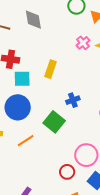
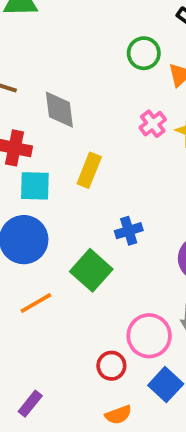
gray diamond: (33, 20) -> (59, 110), moved

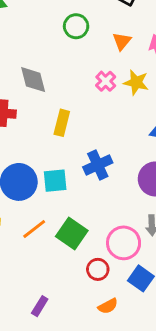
green circle: (144, 53) -> (76, 26), moved
cyan square: (35, 186) -> (55, 181), moved
blue cross: (129, 231) -> (98, 165), size x1.4
green square: (91, 270) -> (72, 233), moved

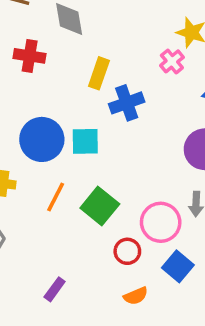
pink cross: (106, 81) -> (172, 61), moved
blue cross: (98, 165) -> (127, 103), moved
orange line: (34, 229) -> (56, 197), turned -30

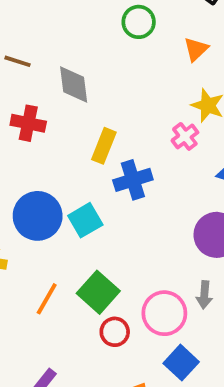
cyan square: (85, 141) -> (85, 220), turned -32
orange line: (56, 197) -> (47, 299), moved
red circle: (127, 251) -> (115, 332), moved

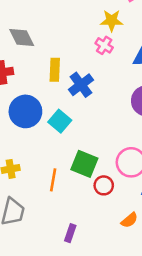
blue circle: (38, 216) -> (25, 111), moved

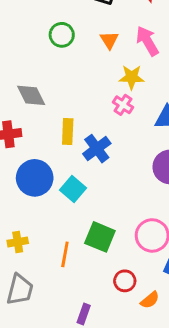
red circle: (104, 185) -> (125, 281), moved

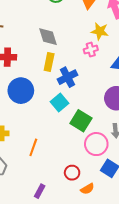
gray diamond: (31, 95) -> (48, 37), moved
pink cross: (123, 105) -> (91, 50), turned 32
cyan square: (73, 189) -> (59, 103), moved
green square: (100, 237) -> (81, 121), moved

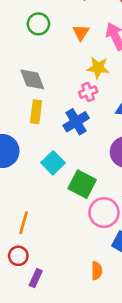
blue cross: (67, 77) -> (76, 122), moved
red circle: (72, 173) -> (18, 256), moved
orange semicircle: (87, 189) -> (97, 271), turned -56

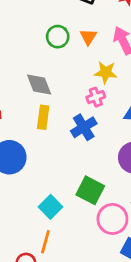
green circle: (38, 24) -> (58, 37), moved
cyan square: (53, 163) -> (50, 207), moved
orange line: (24, 223) -> (45, 242), moved

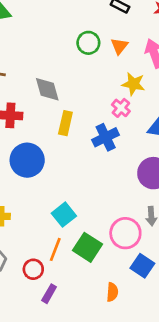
gray diamond: (39, 85) -> (47, 89), moved
pink cross: (96, 97) -> (121, 108), turned -36
green square: (90, 190) -> (88, 247), moved

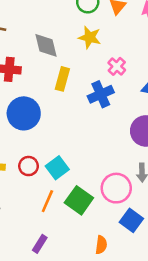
yellow star: (133, 84) -> (90, 37), moved
red circle: (33, 269) -> (29, 166), moved

